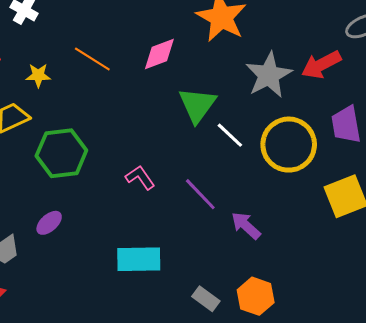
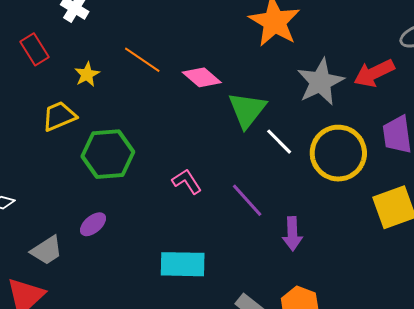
pink diamond: (159, 54) -> (202, 77), moved, turned 60
yellow star: (38, 75) -> (87, 74), turned -30
purple arrow: (246, 226) -> (292, 234), turned -136

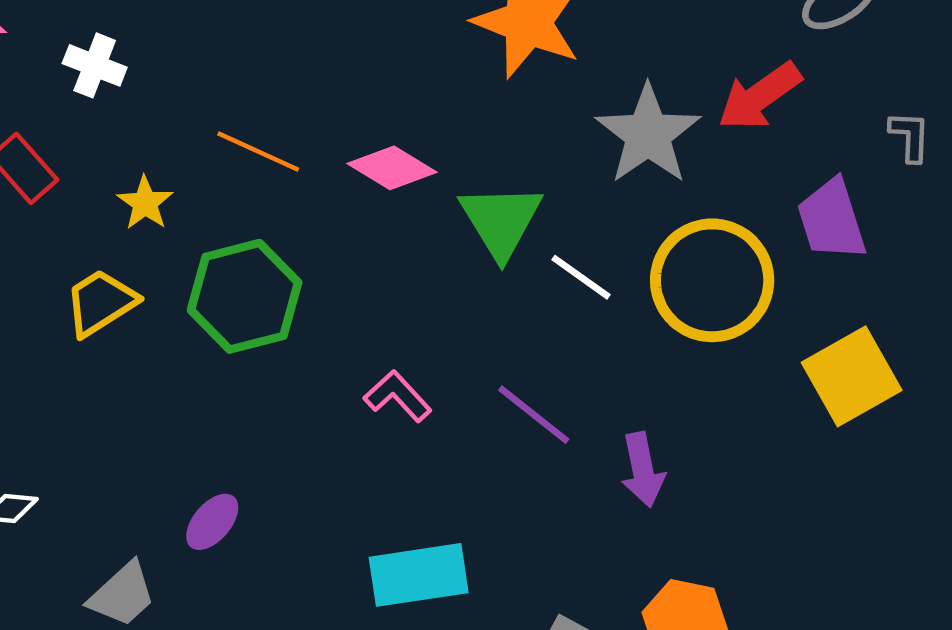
green hexagon: (108, 154) -> (245, 296), moved

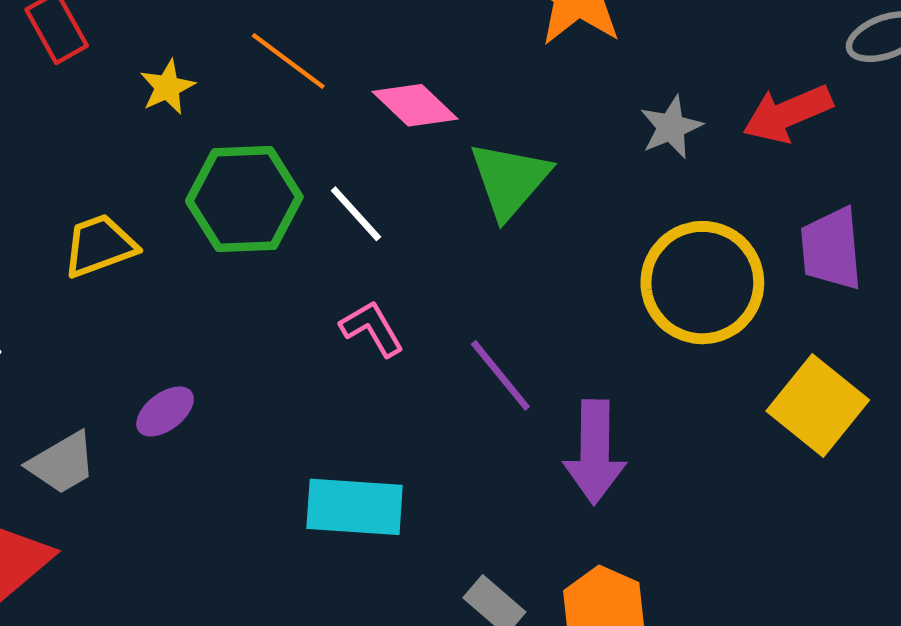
gray star: (648, 134) -> (671, 127), size x0.6
white line: (581, 277) -> (356, 214), moved
yellow trapezoid: (101, 303) -> (100, 246), moved
yellow square: (852, 376) -> (818, 406), turned -34
purple arrow: (643, 470) -> (595, 452), size x1.4

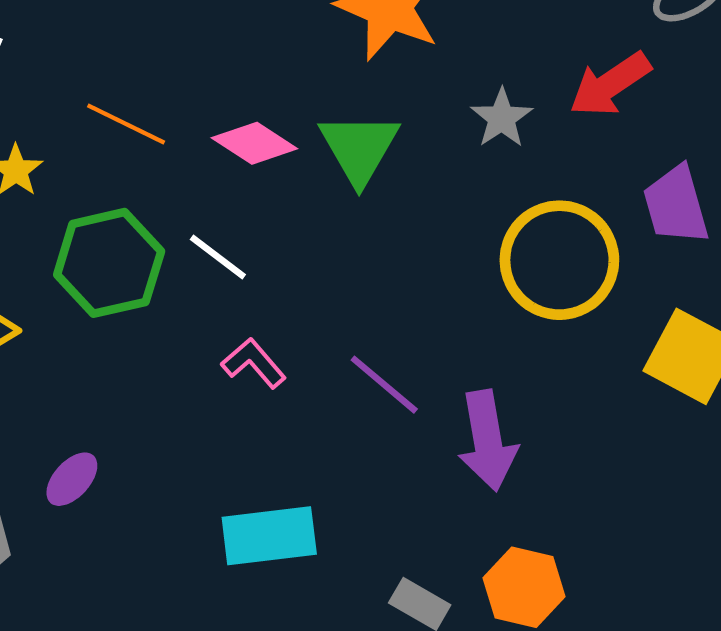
green triangle: (510, 180) -> (359, 148), moved

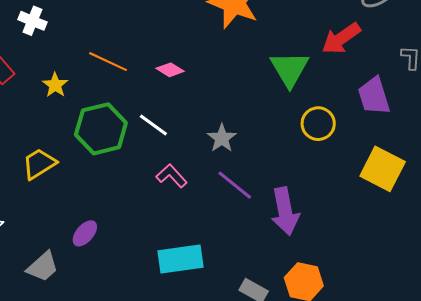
gray star: (502, 118) -> (222, 138), moved
pink diamond: (254, 143) -> (170, 70), size x0.7
green triangle: (359, 148) -> (290, 69), moved
yellow circle: (559, 260) -> (318, 124), size x0.6

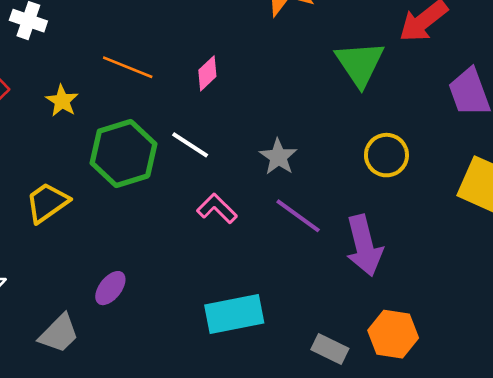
pink diamond: (170, 70) -> (207, 73), turned -72
yellow circle: (318, 124) -> (386, 155), moved

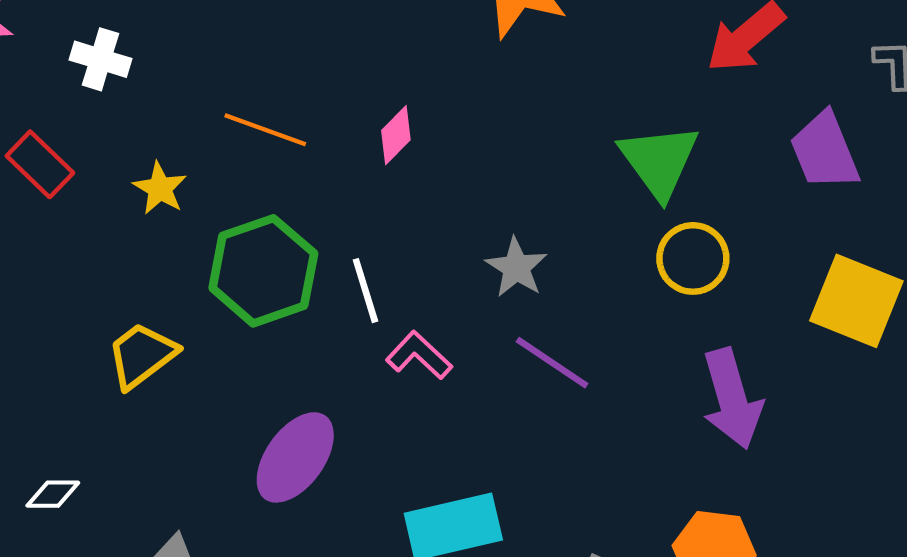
green triangle: (360, 64) -> (659, 161), moved
white line: (190, 145) -> (365, 291), moved, turned 42
purple arrow: (364, 246) -> (732, 399), moved
purple ellipse: (110, 288) -> (295, 457), moved, size x1.6

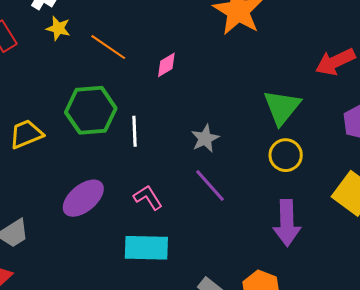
yellow star: (160, 188) -> (58, 28), moved, turned -30
pink L-shape: (419, 355) -> (148, 198), moved

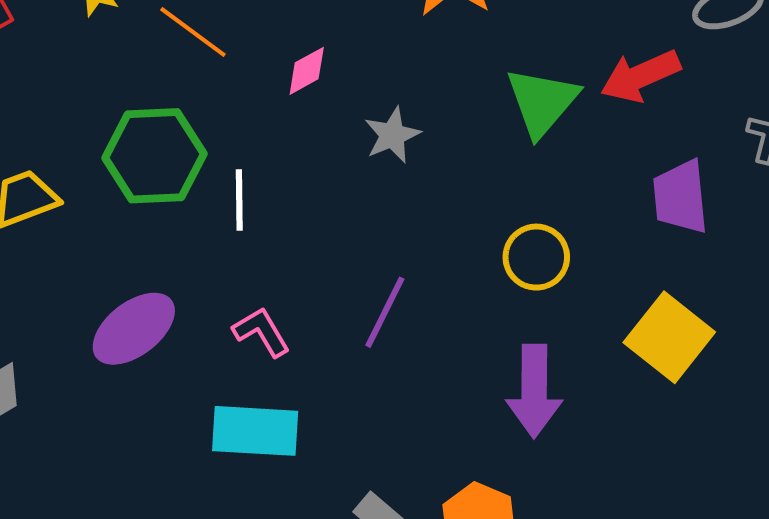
green triangle: (282, 107) -> (542, 102), moved
gray star: (205, 138) -> (392, 135), moved
purple line: (210, 186) -> (385, 312), turned 66

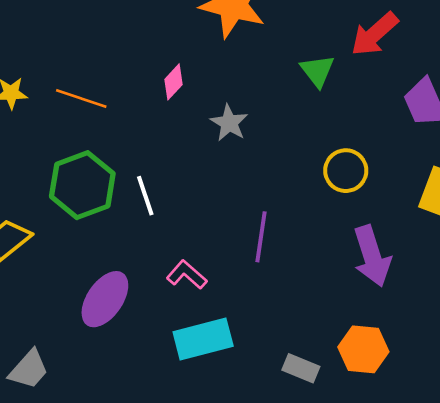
pink diamond: (307, 71) -> (173, 82), moved
green triangle: (542, 102) -> (317, 71), size x0.7

